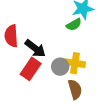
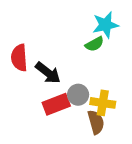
yellow cross: (75, 63) -> (103, 103), moved
red rectangle: (31, 69) -> (56, 104), moved, turned 35

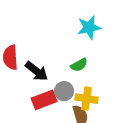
green semicircle: (95, 44) -> (79, 65), moved

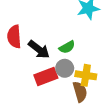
green semicircle: (79, 65) -> (67, 47), moved

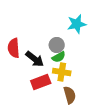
gray circle: (65, 68) -> (57, 45), moved
yellow cross: (86, 75) -> (62, 72), moved

